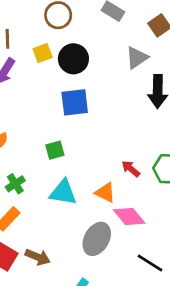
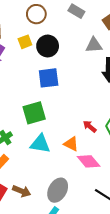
gray triangle: (137, 58) -> (94, 45), turned 30
green square: (55, 150) -> (34, 113), size x1.6
gray ellipse: (97, 239) -> (58, 190), moved

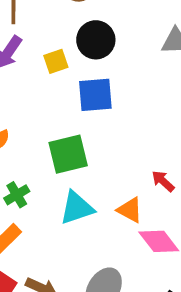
yellow square: (25, 42) -> (56, 61), moved
cyan triangle: (40, 144) -> (77, 208), turned -30

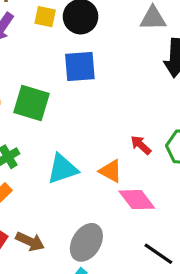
yellow square: (56, 61) -> (45, 17), moved, turned 30
green square: (68, 154) -> (32, 103), moved, turned 30

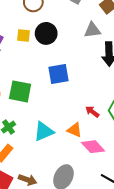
blue square: (80, 67) -> (58, 74), moved

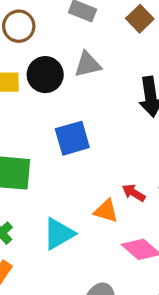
gray triangle: (92, 30) -> (88, 64), moved
orange triangle: (75, 130) -> (106, 211), moved

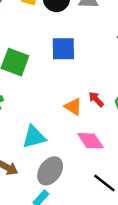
cyan triangle: (59, 234) -> (34, 137), moved

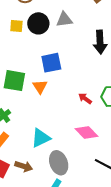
orange triangle: (73, 107) -> (40, 87), moved, turned 35
gray ellipse: (50, 171) -> (59, 163), turned -45

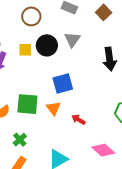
gray triangle: (64, 20) -> (72, 40), turned -42
red arrow: (85, 98) -> (78, 120), moved

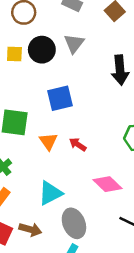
orange triangle: (53, 108) -> (48, 141), moved

